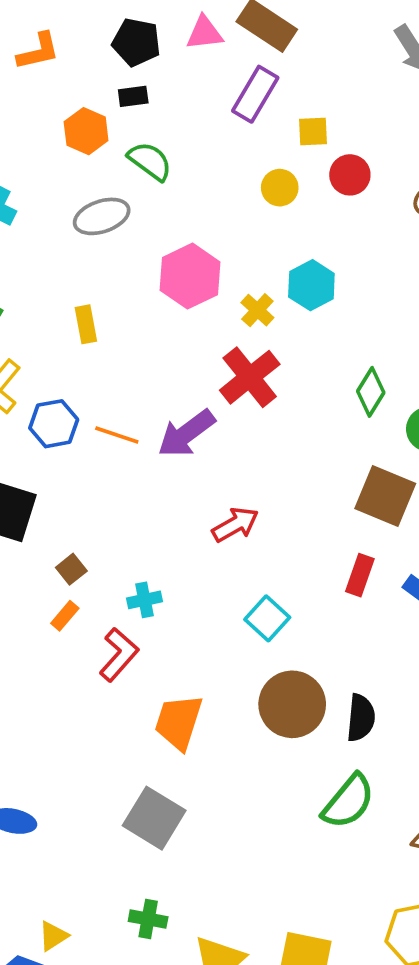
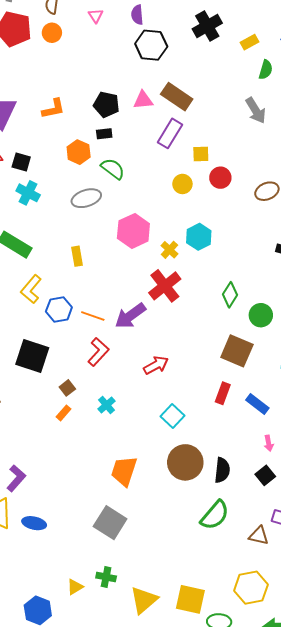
cyan cross: (145, 600) -> (107, 405), turned -30
red L-shape: (119, 655) -> (98, 352), moved
yellow triangle: (53, 936) -> (75, 587), moved

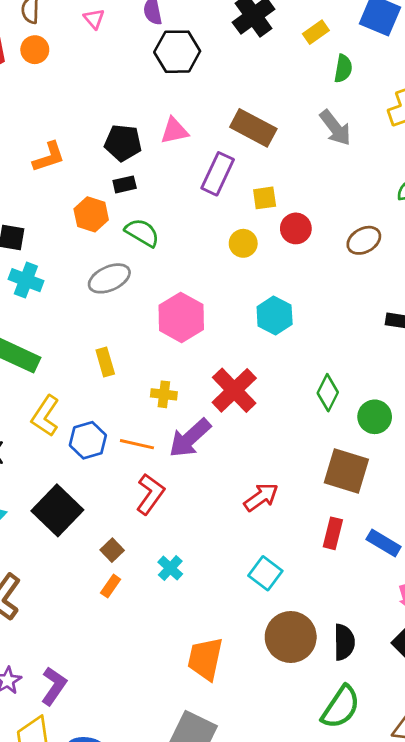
brown rectangle: (177, 97) -> (253, 128), moved
yellow cross: (170, 250) -> (164, 394), moved, turned -30
black square: (32, 356) -> (57, 510), turned 32
red arrow: (156, 365) -> (261, 497), moved

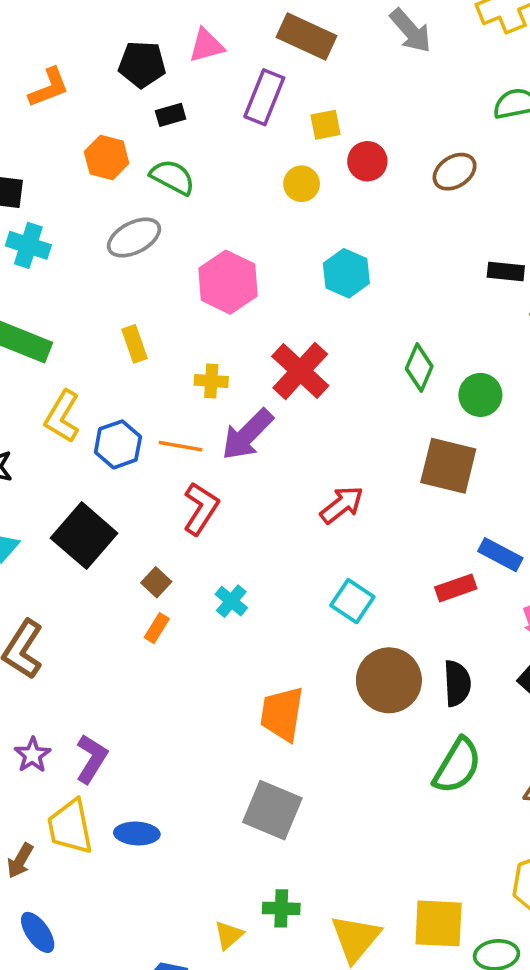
black rectangle: (125, 184) -> (171, 115), moved
red rectangle: (333, 533) -> (456, 588), moved, turned 60

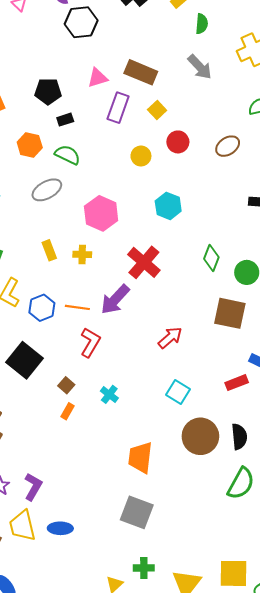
pink triangle: (206, 46) -> (98, 78), moved
yellow square: (326, 125) -> (157, 110), moved, turned -30
yellow cross: (211, 381) -> (82, 254), moved

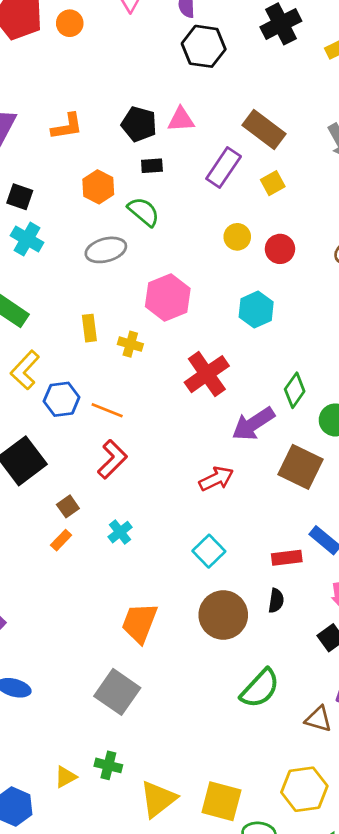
pink triangle: (98, 78) -> (181, 120), moved
red circle: (178, 142) -> (280, 249), moved
purple arrow: (115, 300) -> (253, 424), moved
black semicircle: (239, 437) -> (276, 601), moved, size x0.7

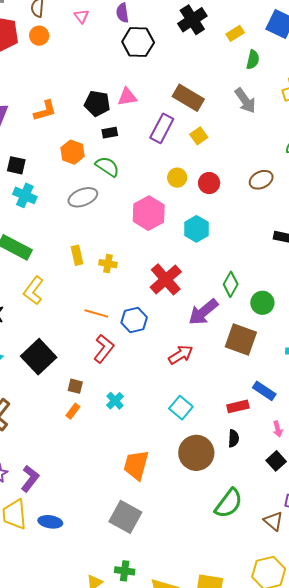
pink hexagon: (168, 297) -> (149, 213), moved
blue hexagon: (62, 399) -> (134, 320), moved
brown square: (68, 506) -> (75, 386), turned -35
brown triangle: (318, 719) -> (273, 521), turned 30

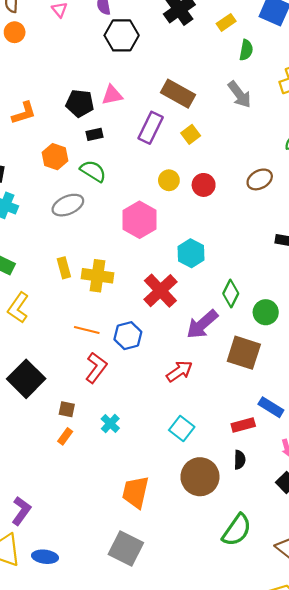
cyan hexagon: (196, 229) -> (191, 253), moved
yellow cross: (108, 264) -> (97, 276), size x1.6

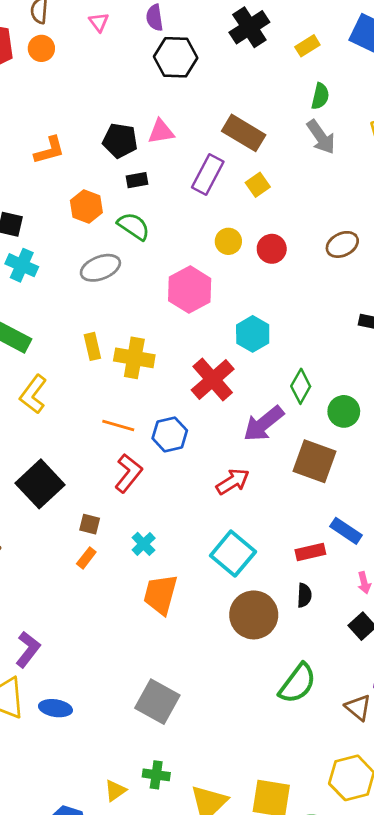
green semicircle: (246, 50) -> (320, 96), moved
cyan square: (182, 428) -> (233, 554), size x1.4
orange trapezoid: (135, 492) -> (160, 594), moved

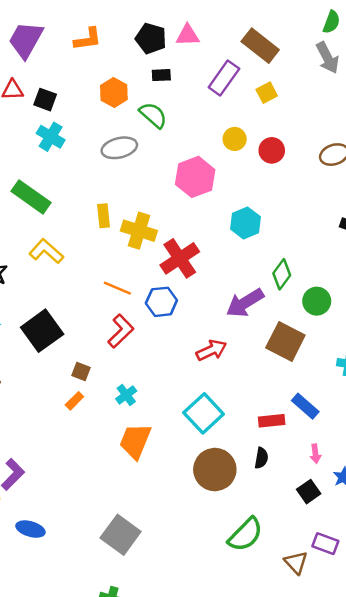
red cross: (213, 379) -> (180, 258), moved
yellow L-shape: (33, 394) -> (46, 251), turned 88

